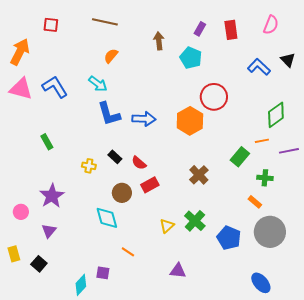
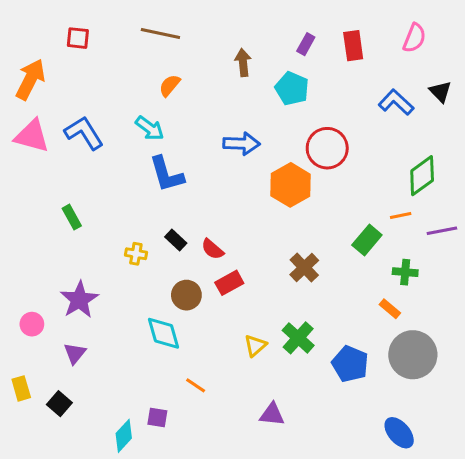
blue arrow: (144, 119) -> (242, 144), moved

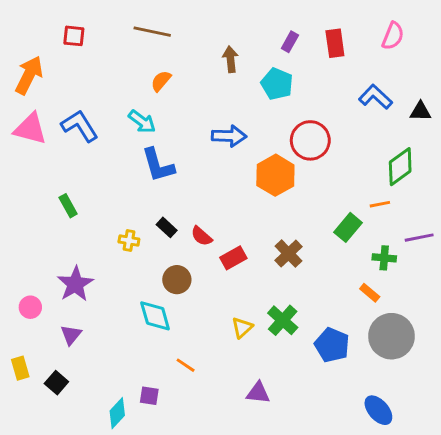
black triangle: (440, 92) -> (420, 111), moved, turned -45
purple line: (442, 231) -> (419, 238), moved
red rectangle: (229, 283) -> (233, 258), moved

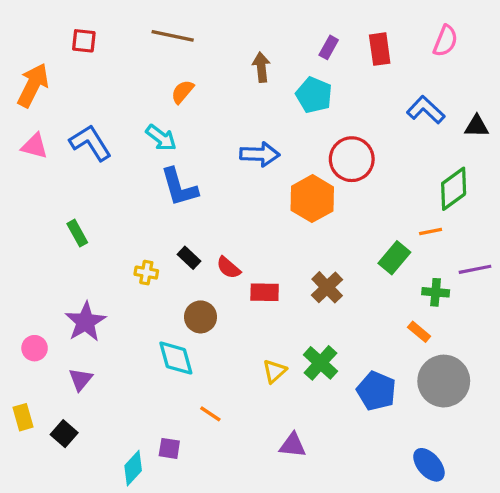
pink triangle: (30, 129) -> (35, 146), size x0.7
red rectangle: (233, 258) -> (265, 292), turned 30

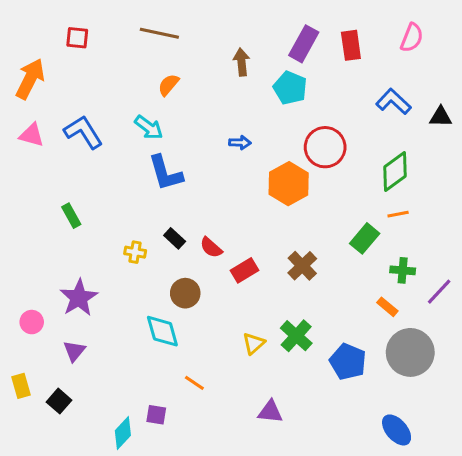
purple rectangle: (329, 47) -> (304, 44), size x1.6
blue arrow: (260, 154) -> (240, 143), size x0.6
green diamond: (454, 189) -> (395, 172), moved
purple line: (475, 269) -> (439, 292), moved, turned -36
red rectangle: (265, 292) -> (245, 270), turned -32

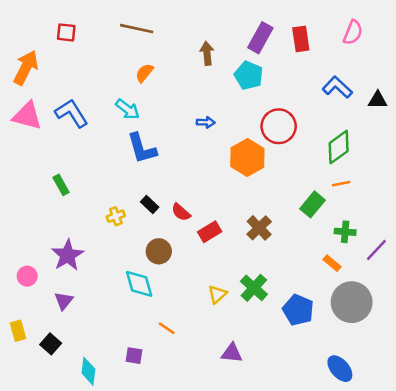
pink triangle: (32, 135) -> (27, 116), size x1.4
yellow cross: (135, 252) -> (116, 216), turned -30
cyan diamond: (123, 433) -> (88, 371), moved, turned -36

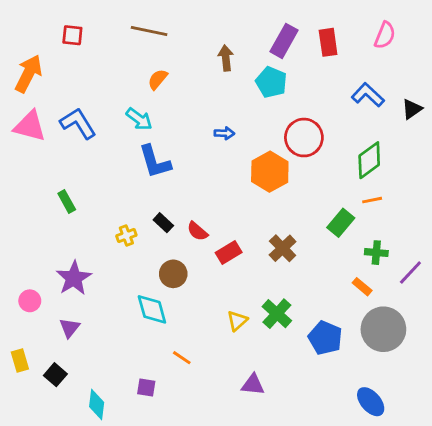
black triangle: (378, 100) -> (412, 109), turned -36

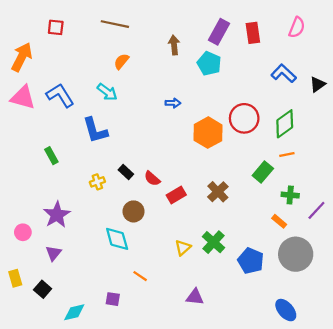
red circle: (304, 138) -> (244, 118), moved
blue L-shape: (155, 162) -> (95, 130), moved
cyan diamond: (97, 405) -> (74, 312), turned 70

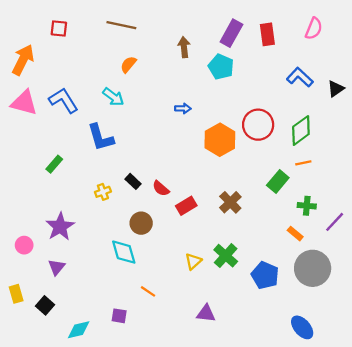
green rectangle: (51, 156) -> (54, 164), turned 70

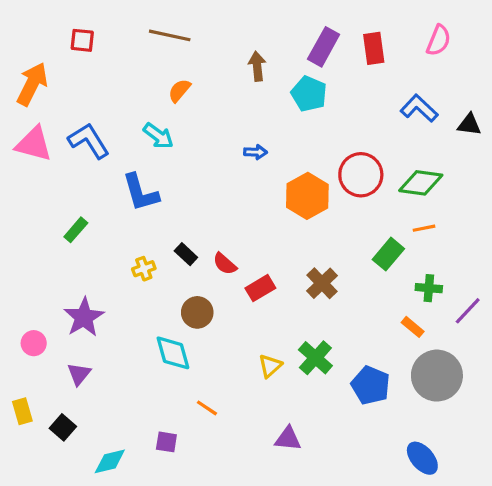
black triangle: (336, 89) -> (469, 125), turned 42
green diamond: (301, 130) -> (421, 183), turned 44

